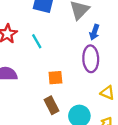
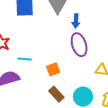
cyan line: (37, 41) -> (24, 59), moved, turned -40

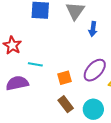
purple ellipse: (79, 45) -> (95, 70), moved, turned 55

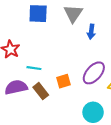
brown rectangle: (66, 104) -> (41, 91), moved

